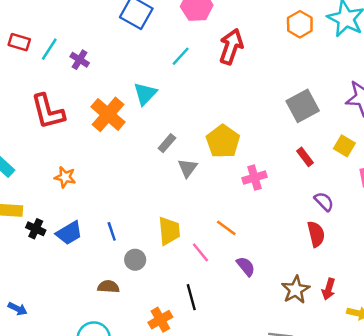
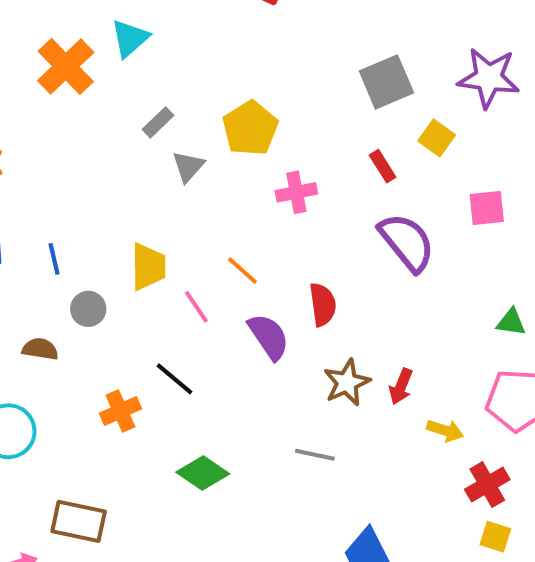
yellow square: (344, 146) -> (437, 138), moved
purple semicircle: (324, 202) -> (407, 242), size x1.8
red semicircle: (316, 234) -> (323, 304), moved
purple semicircle: (246, 266) -> (269, 337), size x1.4
black line: (191, 297) -> (175, 379), turned -40

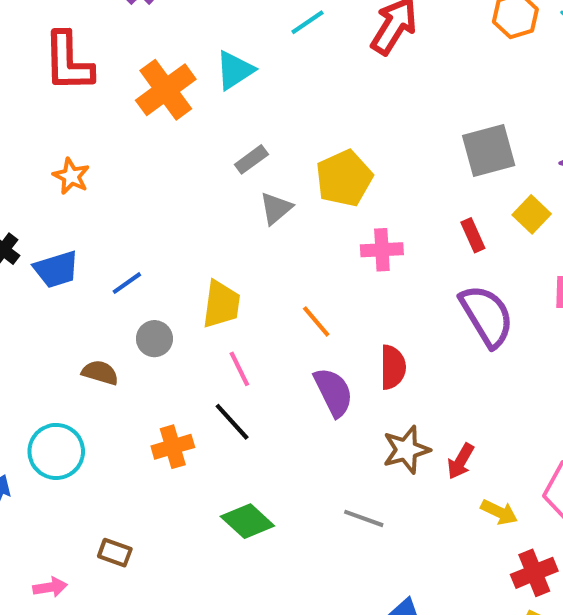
blue line: (54, 259) -> (127, 283), turned 60
pink line: (196, 307) -> (239, 369), moved
brown rectangle: (79, 521) -> (115, 553), size x0.6

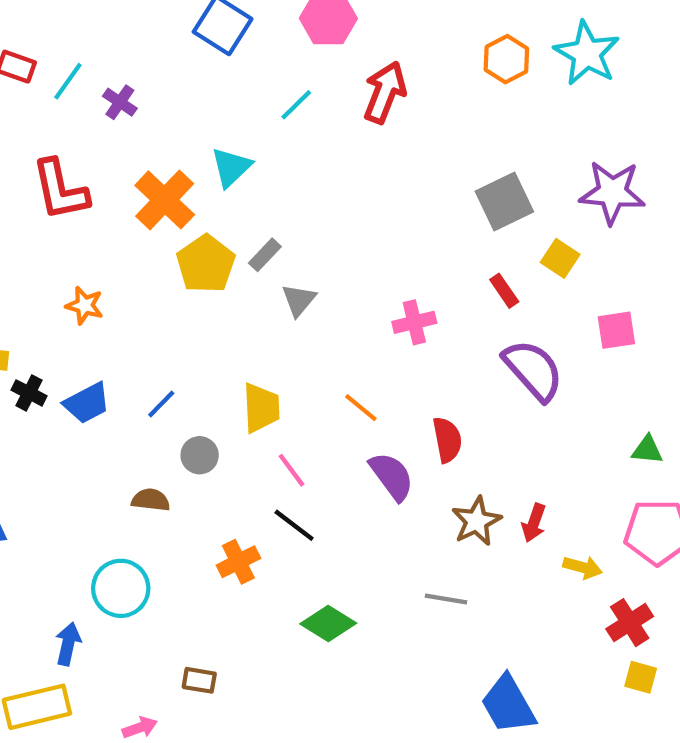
yellow pentagon: (344, 178) -> (206, 264), moved

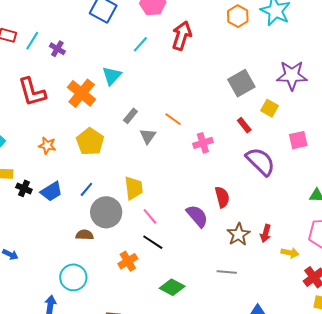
yellow pentagon: (206, 264) -> (90, 142), moved
orange line: (361, 408) -> (173, 119), moved
gray circle: (200, 455) -> (106, 212), size x1.8

